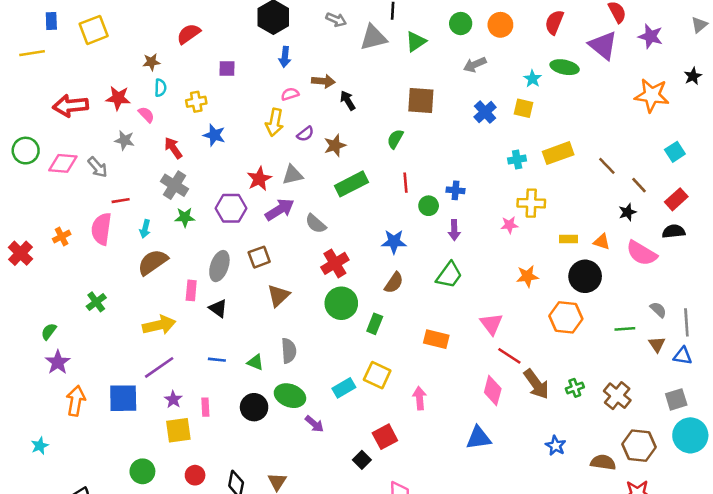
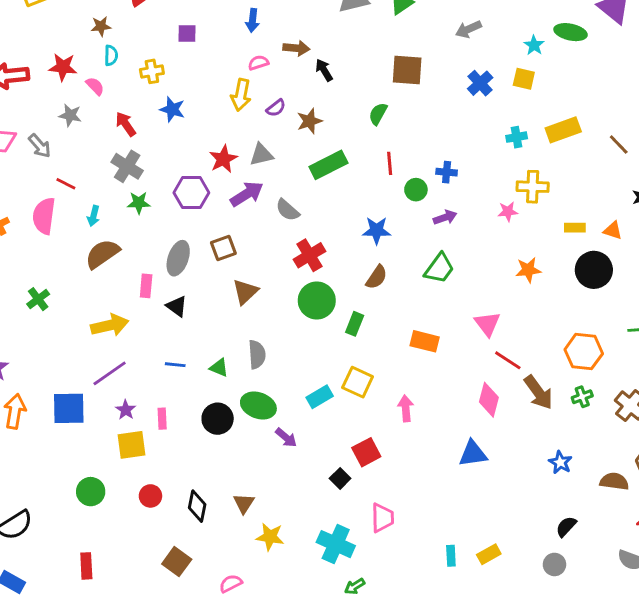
red line: (121, 201) -> (66, 184), turned 36
purple arrow: (454, 230) -> (445, 217), turned -108
orange hexagon: (566, 317) -> (584, 352), moved

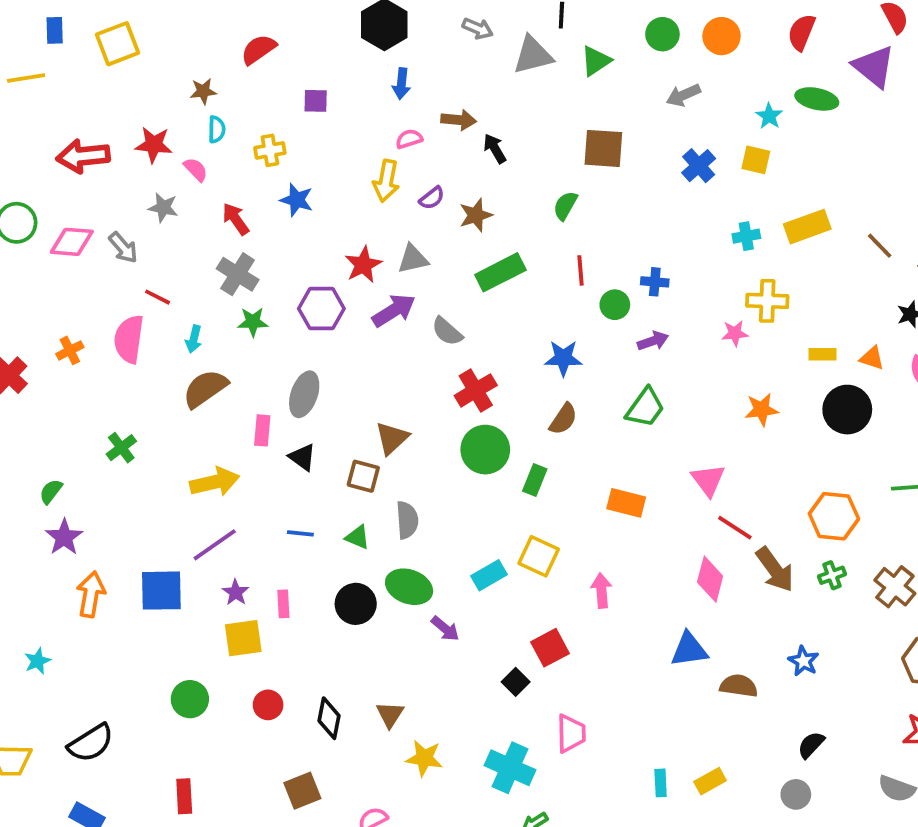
brown square: (223, 248) -> (363, 476), moved, turned 35
brown semicircle: (614, 481) -> (739, 686), moved
brown square: (177, 562) -> (302, 791), turned 32

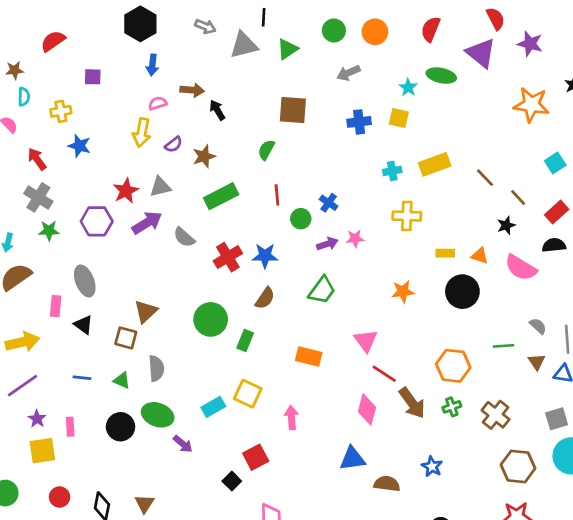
blue cross: (699, 166) -> (359, 122), turned 35
blue cross: (655, 282) -> (329, 203), turned 30
pink star: (735, 333) -> (355, 239), moved
red cross: (476, 390) -> (228, 257), moved
gray ellipse: (304, 394) -> (85, 281), turned -40

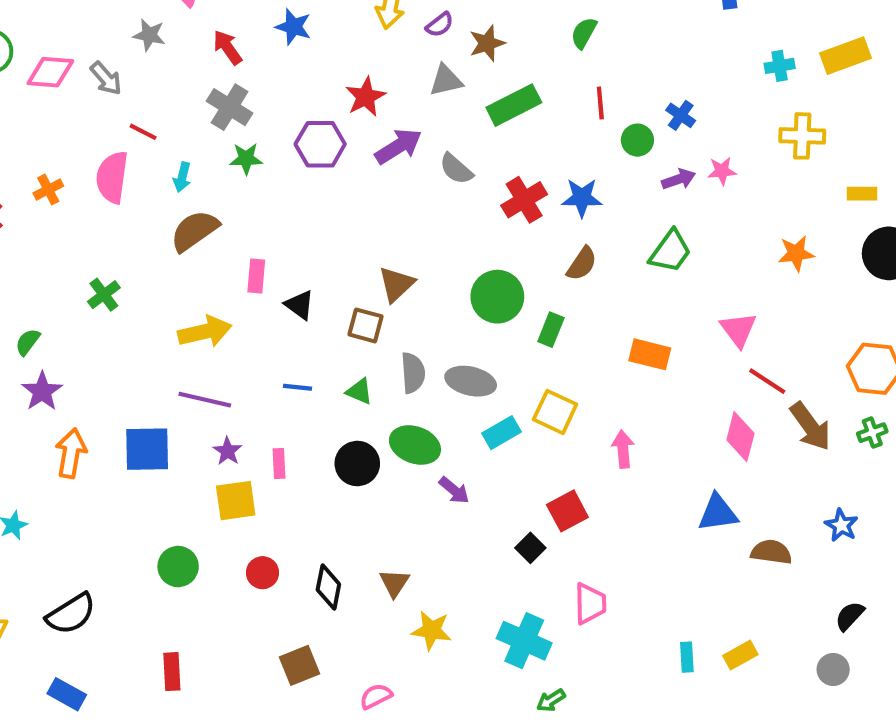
gray triangle: (160, 187) -> (446, 80), moved
gray ellipse: (85, 281) -> (471, 381), moved, turned -56
purple line: (22, 386) -> (205, 400), turned 48

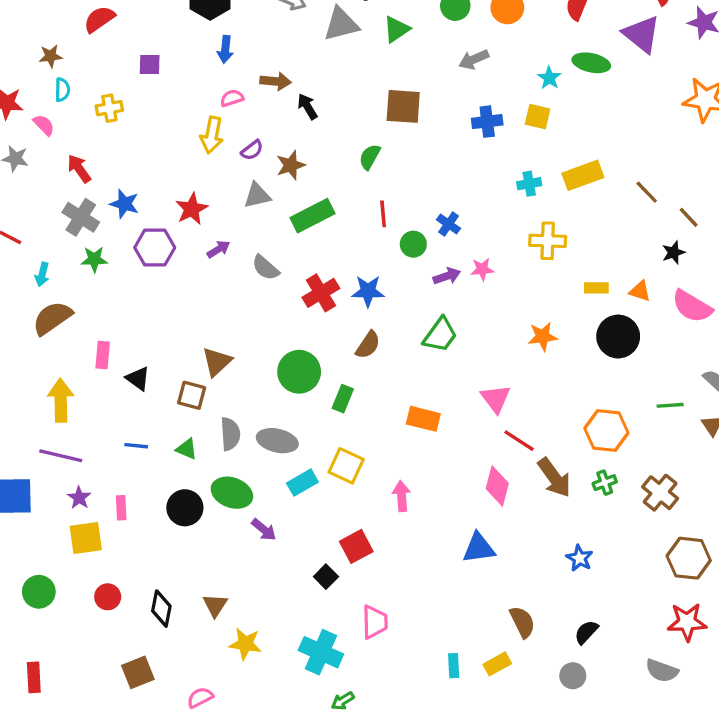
blue star: (293, 27) -> (124, 204), moved
purple arrow: (398, 146) -> (218, 249), size x0.6
yellow arrow: (205, 332) -> (61, 400), turned -78
brown semicircle: (771, 552) -> (522, 622), moved, turned 56

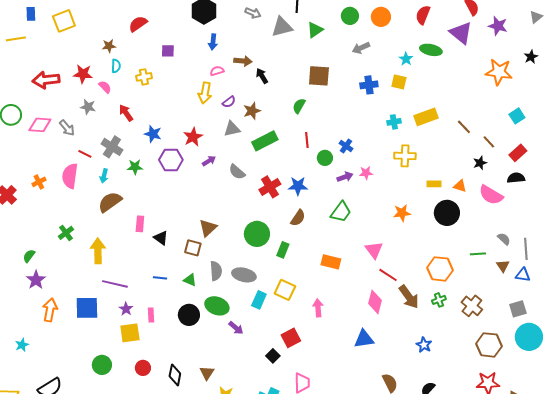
gray cross: (81, 217) -> (112, 147), moved
yellow arrow: (61, 400) -> (98, 251), moved
cyan rectangle: (302, 483) -> (259, 300), turned -36

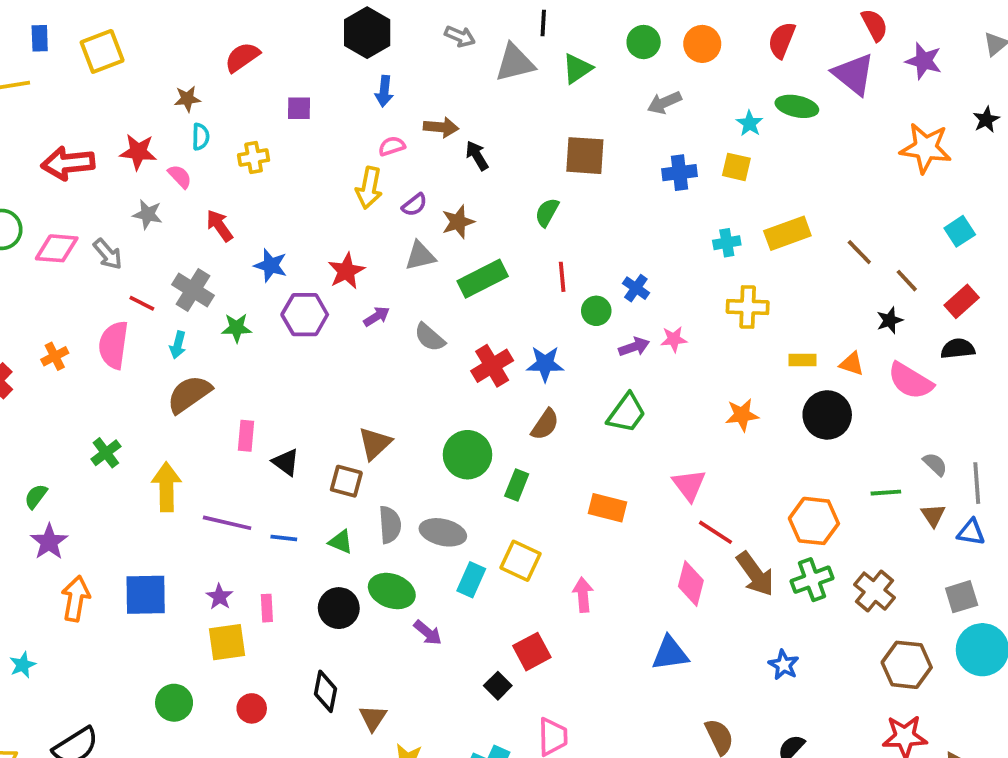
purple line: (115, 284) -> (227, 523), moved
green cross: (439, 300) -> (812, 580), size x1.5
black diamond: (175, 375) -> (325, 691), moved

